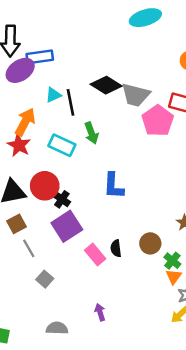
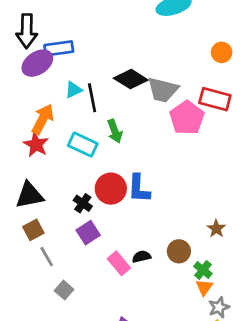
red circle: (45, 186) -> (111, 189), moved
purple square: (67, 226) -> (88, 233), size x0.7
black semicircle: (116, 248) -> (141, 257), turned 84

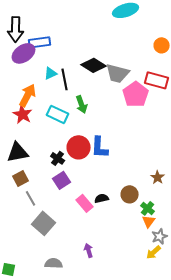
gray square: (64, 290) -> (44, 223), size x1.6

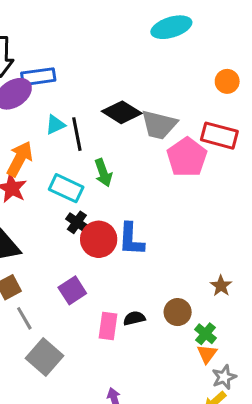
black cross: (58, 158) -> (77, 222), moved
pink rectangle: (85, 203) -> (108, 326), turned 48

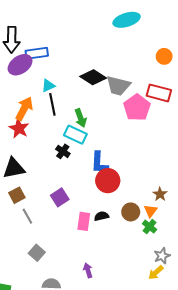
black line: (77, 134) -> (52, 104), moved
cyan rectangle: (66, 188) -> (75, 135), moved
red circle: (99, 239) -> (108, 181), moved
orange triangle: (207, 354) -> (151, 211), moved
gray square: (44, 357) -> (37, 253), moved, size x0.7

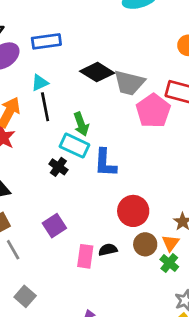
blue rectangle: (37, 53) -> (46, 41), moved
blue L-shape: (99, 163) -> (105, 163), moved
red circle: (108, 181) -> (133, 211), moved

